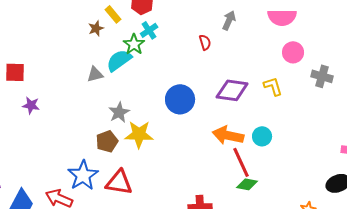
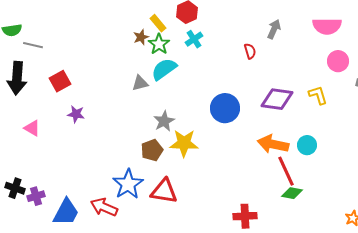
green star: (134, 44) -> (159, 44), moved
red square: (15, 72) -> (60, 81), turned -30

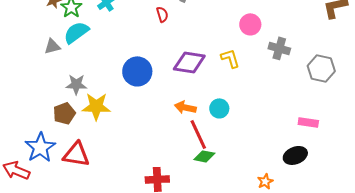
gray star: (164, 121) -> (76, 84), turned 30
orange arrow: (273, 144) -> (185, 107), size x0.7

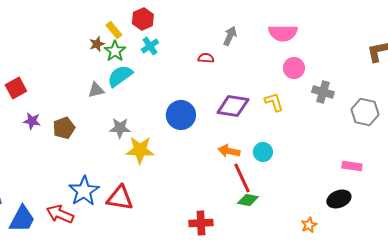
red semicircle: (162, 14) -> (206, 58), turned -70
brown pentagon: (64, 113) -> (64, 128), moved

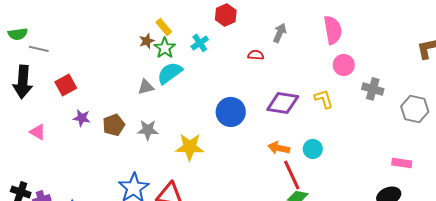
red hexagon: (143, 19) -> (226, 15), moved
pink semicircle: (283, 33) -> (333, 30), turned -100
gray star: (120, 128) -> (148, 130), moved

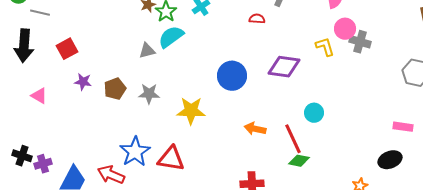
gray cross: (373, 89) -> (360, 42), moved
yellow L-shape: (324, 99) -> (325, 47), moved
orange arrow: (279, 148) -> (255, 129), moved

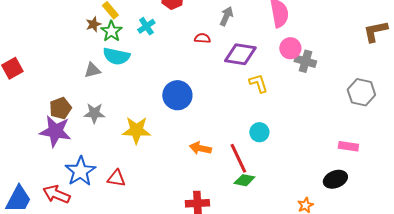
cyan semicircle: (171, 37) -> (116, 56), turned -132
yellow L-shape: (325, 47) -> (258, 83), moved
purple diamond: (284, 67) -> (240, 54), moved
purple star: (83, 82) -> (55, 131), moved, size x1.8
red triangle: (171, 159) -> (116, 178), size x0.7

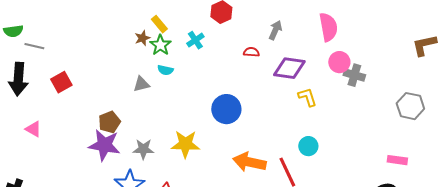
cyan semicircle: (116, 56) -> (165, 70), size x0.6
gray star: (94, 113) -> (143, 149), moved
orange arrow: (200, 148) -> (249, 162), size x1.5

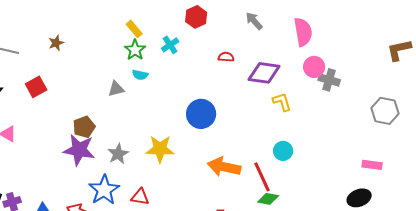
gray arrow: (275, 30) -> (254, 21), moved, turned -66
brown star: (142, 38) -> (56, 43), moved
gray star: (143, 149) -> (118, 154), turned -30

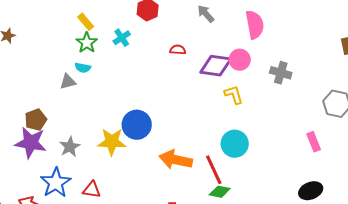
pink circle: (314, 67) -> (240, 60), moved
cyan semicircle: (140, 75) -> (83, 68), moved
blue circle: (201, 114) -> (137, 125), moved
cyan circle: (283, 151) -> (235, 144), size x1.4
pink rectangle: (372, 165) -> (314, 142), moved, turned 60

